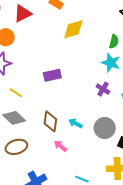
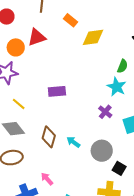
red triangle: (23, 13) -> (37, 37), moved
yellow diamond: (73, 29) -> (93, 37), moved
pink arrow: (60, 146) -> (47, 179), moved

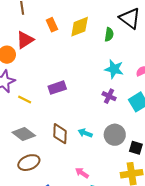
orange rectangle: (70, 20) -> (52, 25), moved, turned 40
green semicircle: (122, 66) -> (109, 34), moved
yellow line: (19, 104) -> (25, 99), moved
pink arrow: (47, 179) -> (82, 173), moved

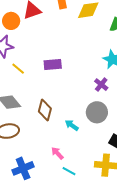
cyan arrow: (85, 133) -> (72, 125), moved
gray circle: (115, 135) -> (97, 112), moved

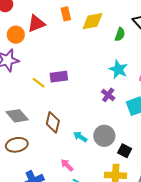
yellow line: (18, 69) -> (39, 83), moved
gray circle: (97, 112) -> (104, 136), moved

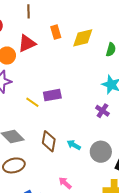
cyan arrow: (80, 137) -> (74, 145), moved

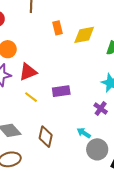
red triangle: (27, 43) -> (28, 72), moved
purple rectangle: (52, 95) -> (61, 91), moved
cyan arrow: (74, 145) -> (84, 133), moved

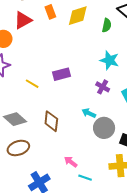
red triangle: (28, 72) -> (23, 20), moved

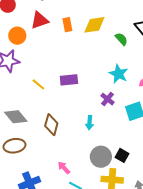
orange rectangle: (50, 12) -> (67, 25), moved
green semicircle: (107, 25) -> (121, 39), turned -64
cyan arrow: (89, 113) -> (90, 123), turned -120
gray circle: (104, 128) -> (101, 157), moved

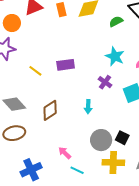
green semicircle: (121, 39) -> (116, 21), turned -72
brown diamond: (51, 125) -> (50, 110), turned 45

